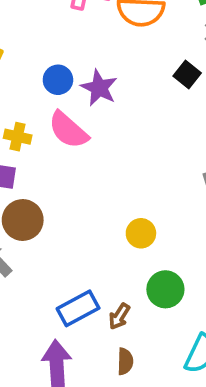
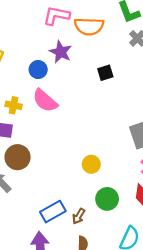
black square: (187, 74) -> (105, 73), moved, turned 35
purple star: (99, 88) -> (61, 52), moved

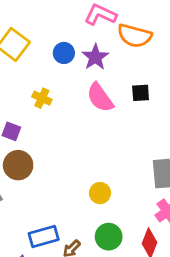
blue circle: (38, 70) -> (64, 53), moved
pink semicircle: (45, 101) -> (100, 98), moved
yellow cross: (14, 105) -> (42, 98), moved

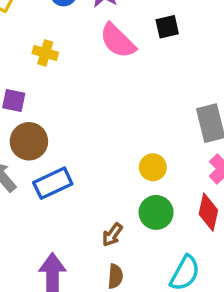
yellow circle: (100, 193) -> (153, 167), moved
blue rectangle: (44, 236) -> (53, 183), moved

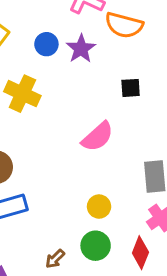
pink semicircle: (118, 41) -> (98, 137), moved, turned -96
yellow cross: (45, 53) -> (22, 94), size x1.6

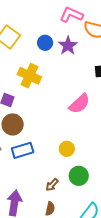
yellow circle: (99, 207) -> (67, 149), moved

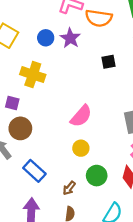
pink semicircle: (79, 104) -> (81, 116), moved
blue rectangle: (23, 150) -> (34, 171), moved, turned 65

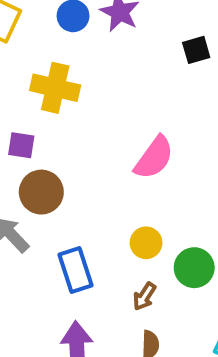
yellow circle: (81, 148) -> (146, 243), moved
blue rectangle: (34, 171) -> (75, 270), turned 35

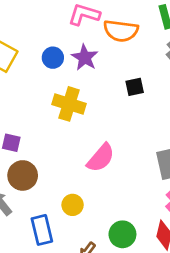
yellow cross: (55, 88) -> (69, 104), moved
yellow circle: (146, 243) -> (73, 205), moved

